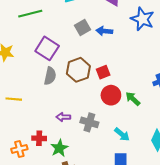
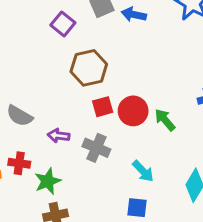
purple square: (47, 48) -> (63, 24), moved, size x0.7
red square: (103, 72) -> (103, 107), moved
gray semicircle: (50, 76) -> (20, 116), moved, turned 102

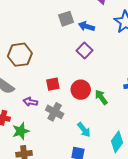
purple square: (63, 24) -> (85, 50), moved
brown hexagon: (89, 68) -> (20, 55), moved
red square: (103, 107) -> (53, 84), moved

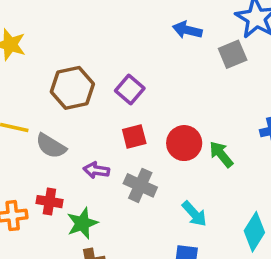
gray square: (66, 19) -> (233, 54), moved
purple square: (85, 50) -> (130, 89), moved

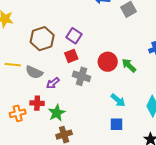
red square: (134, 136) -> (71, 56), moved
purple arrow: (96, 170) -> (53, 83), moved, turned -40
gray cross: (140, 185) -> (82, 76), moved

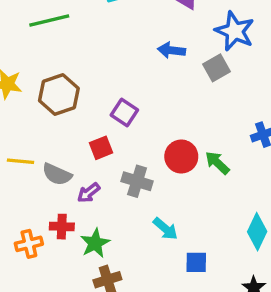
brown hexagon: (42, 39) -> (59, 94), moved
red square: (71, 56) -> (101, 148), moved
cyan arrow: (118, 100) -> (165, 229), moved

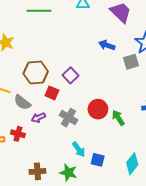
brown hexagon: (59, 94) -> (36, 72), moved
red square: (101, 148) -> (52, 93), turned 32
green star: (95, 243) -> (68, 173), moved, turned 30
blue square: (196, 262) -> (98, 160), moved

